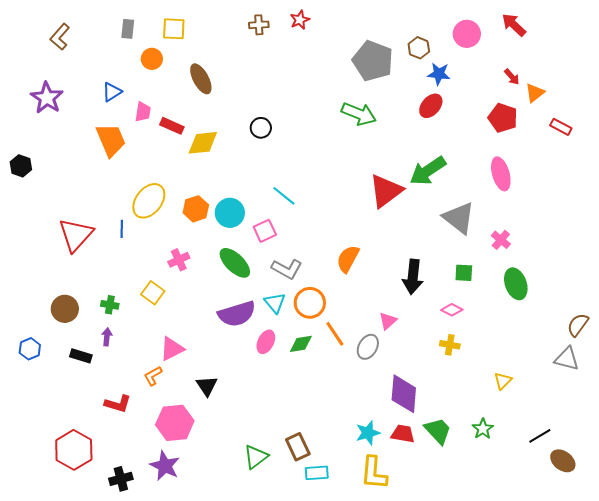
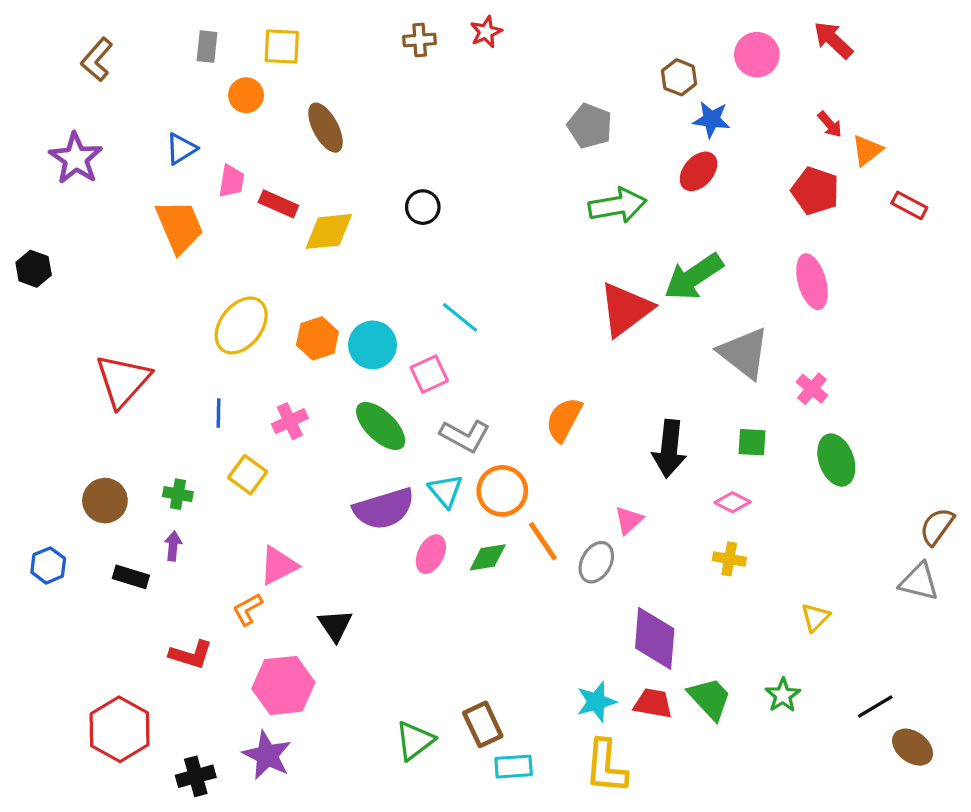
gray pentagon: (373, 61) -> (590, 126), moved, size x0.7
green arrow: (359, 114) -> (617, 205), moved, turned -32
blue line: (122, 229) -> (218, 413), moved

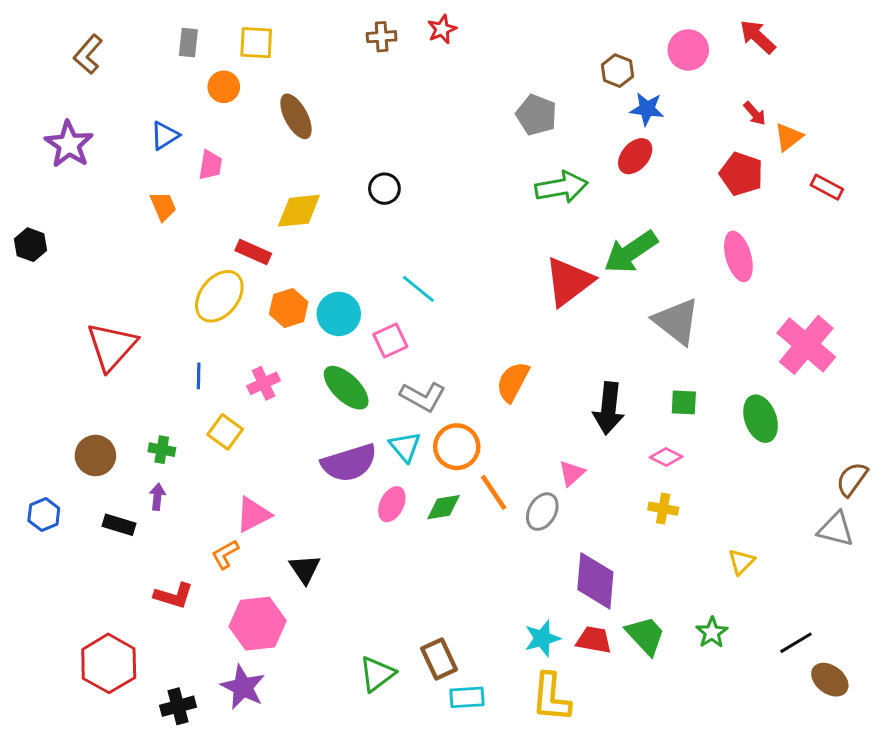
red rectangle: (278, 204) -> (253, 252), moved
orange trapezoid: (180, 227) -> (163, 206), size x0.6
pink cross: (812, 389) -> (806, 345), moved, size x2.0

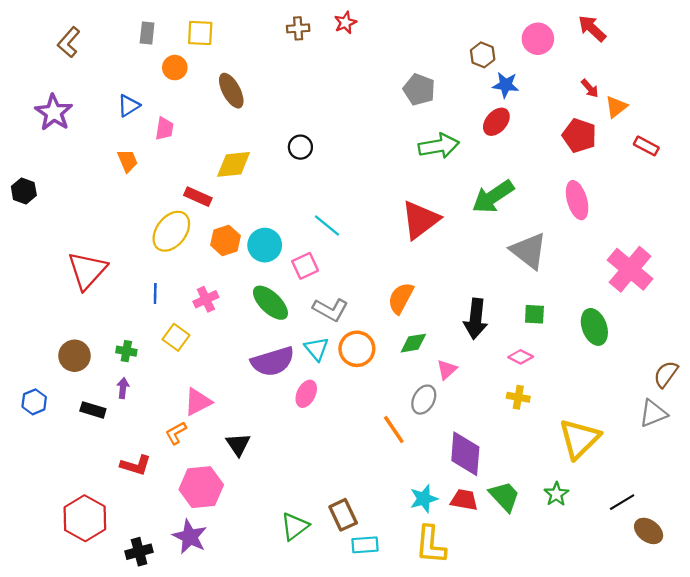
red triangle: (569, 282) -> (420, 220), moved
orange line: (494, 492) -> (394, 430), moved
green diamond: (443, 507) -> (413, 343), moved
gray triangle: (836, 529) -> (653, 413), turned -36
yellow triangle: (741, 562) -> (579, 439), size x2.0

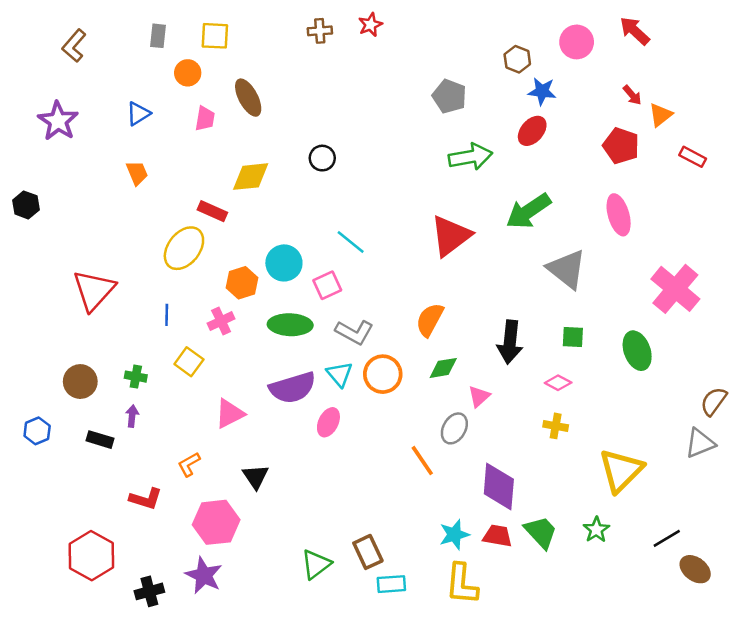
pink trapezoid: (164, 129) -> (205, 119), moved
orange hexagon: (225, 240) -> (242, 283), moved
green ellipse: (270, 303) -> (290, 325), turned -42
pink triangle: (198, 402) -> (230, 414), moved

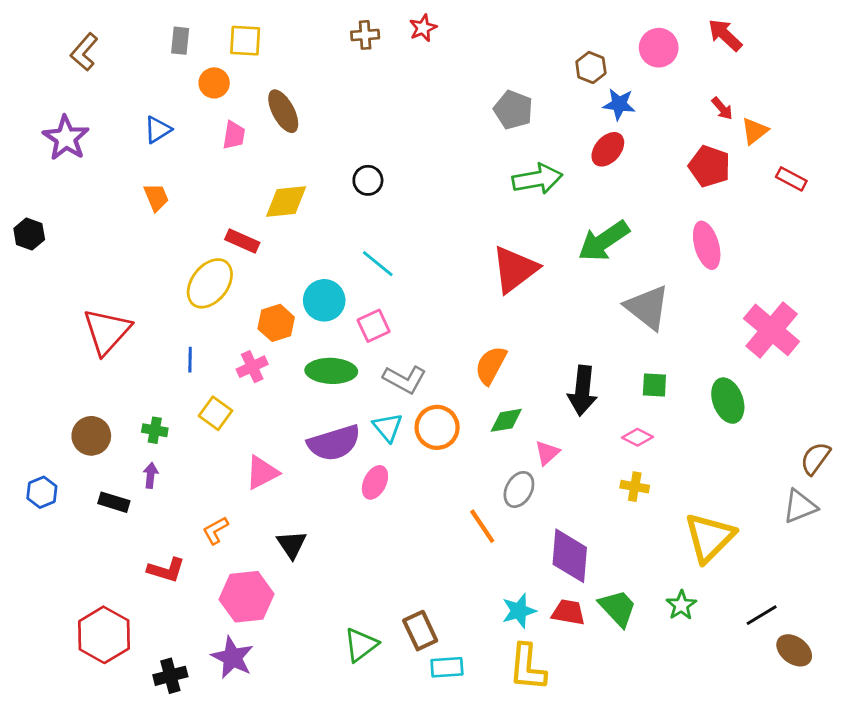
cyan line: (351, 242) -> (378, 264), moved

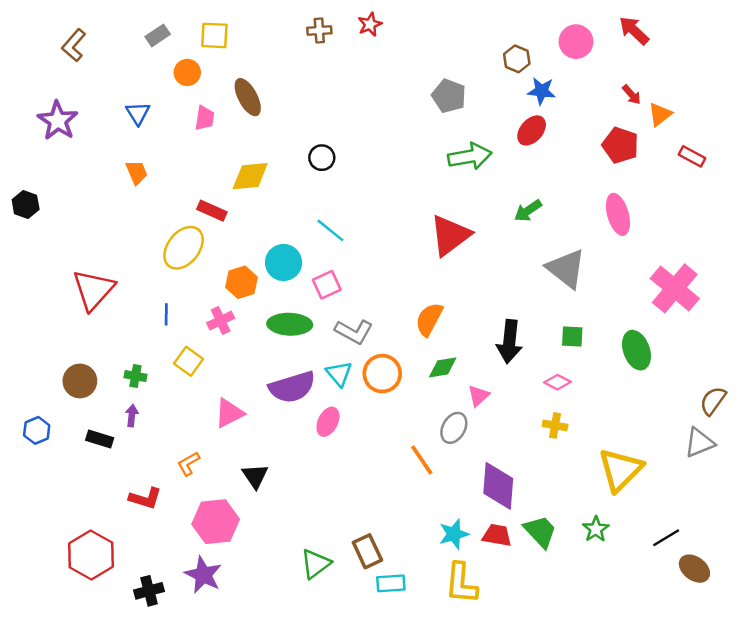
gray rectangle: (180, 41) -> (158, 35), turned 50
blue triangle: (158, 130) -> (138, 113), turned -30
green arrow: (604, 241) -> (528, 211), size x0.6

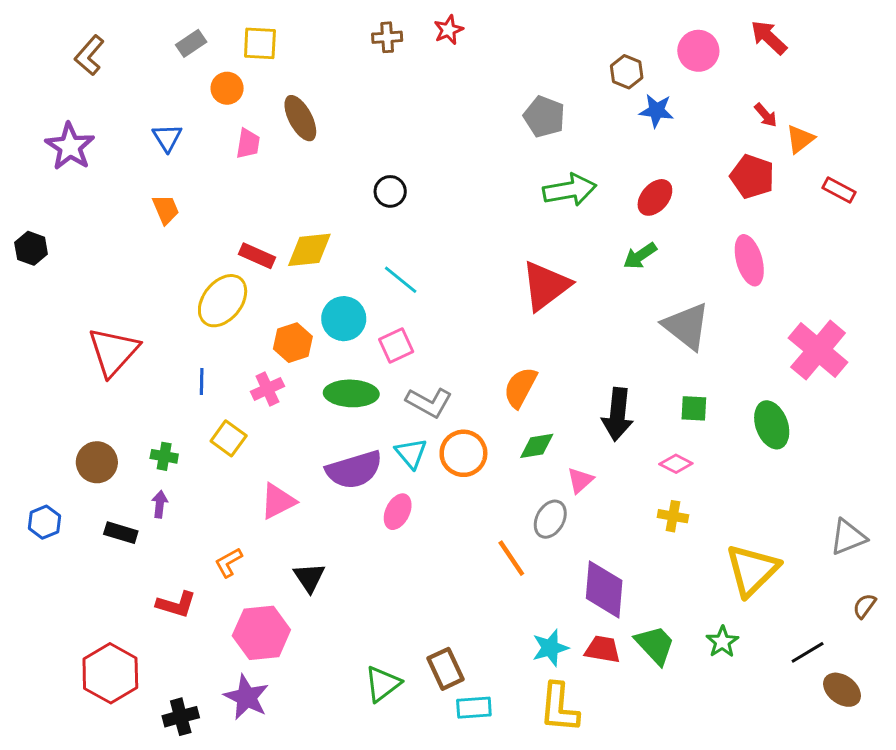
red ellipse: (532, 130) -> (655, 197), moved
yellow diamond: (250, 176) -> (309, 250), moved
brown semicircle: (713, 401) -> (864, 606), moved, size x0.7

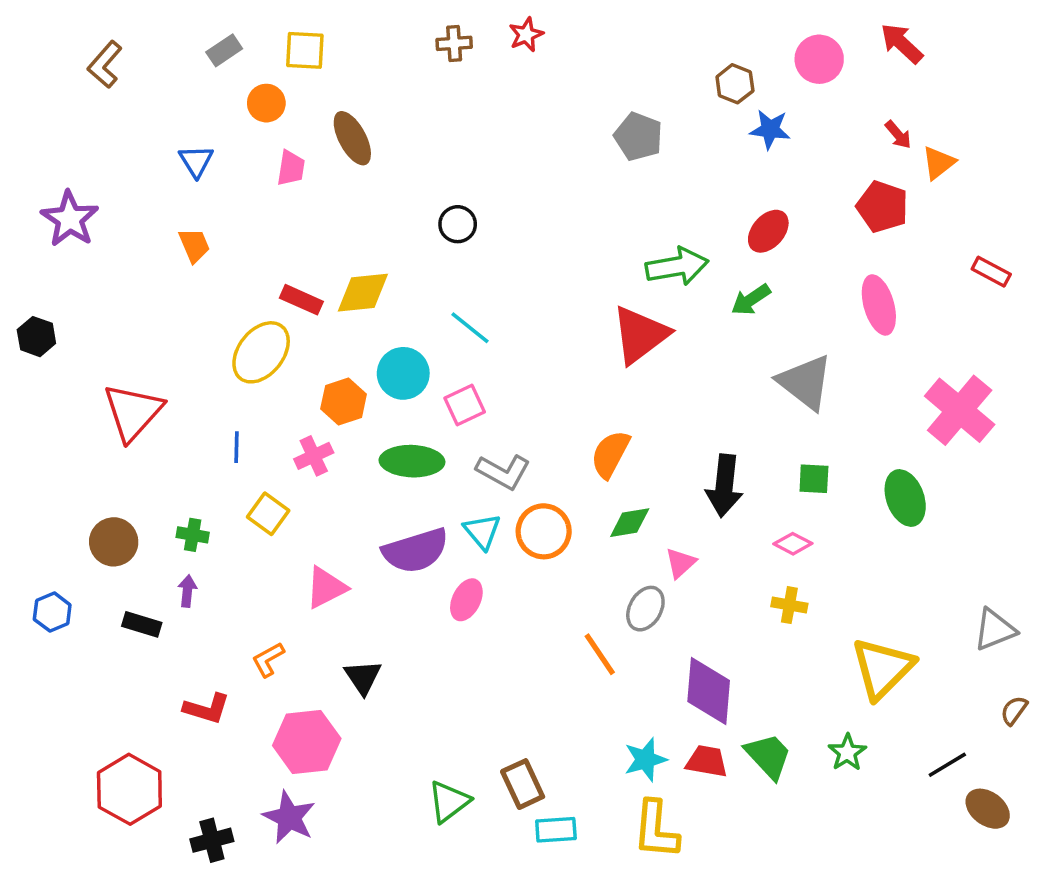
purple star: (70, 147) -> (70, 219), moved
green arrow: (570, 190) -> (677, 266), moved
red rectangle: (839, 190) -> (991, 272), moved
black hexagon: (31, 248) -> (36, 337), moved

